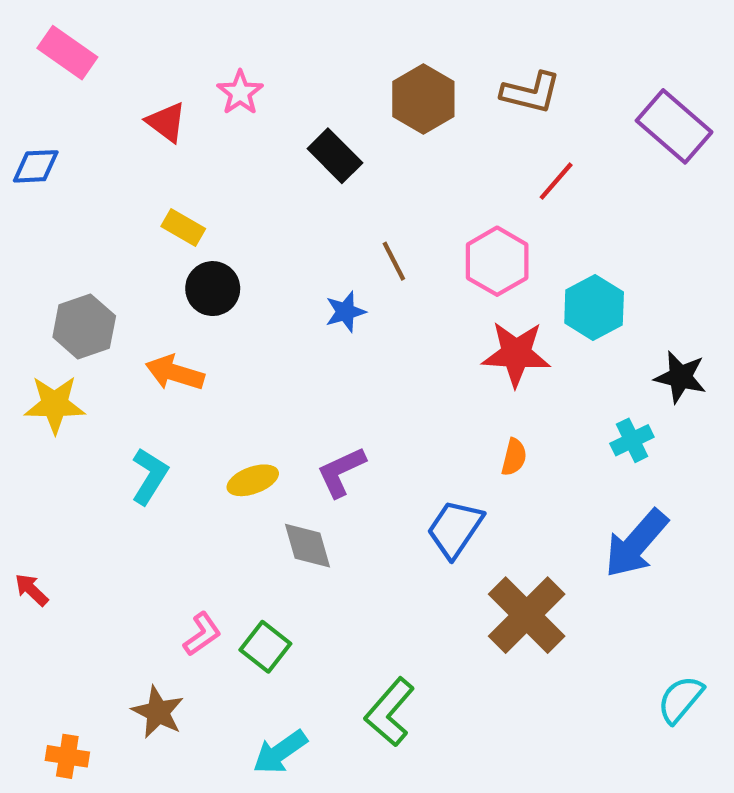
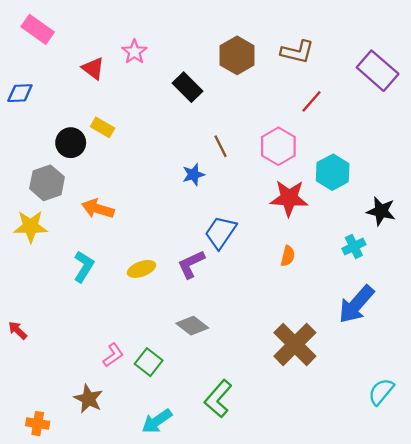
black circle: (213, 289) -> (71, 143), moved
blue trapezoid: (455, 529) -> (221, 232), moved
gray diamond: (308, 546) -> (192, 326), moved, turned -36

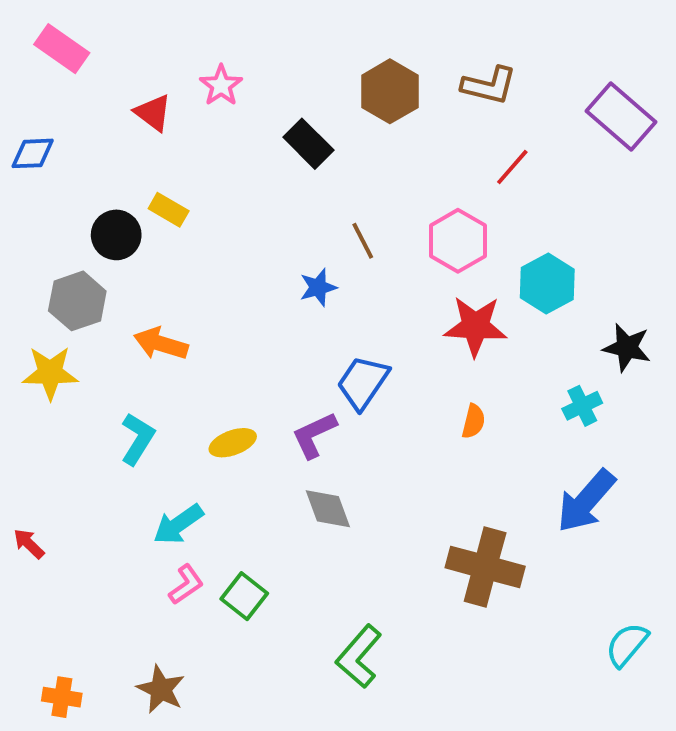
gray diamond: (192, 326) -> (328, 509), moved, turned 32
brown cross: (295, 344) -> (485, 567), turned -30
brown star: (88, 399) -> (161, 689), moved
cyan arrow: (157, 421) -> (178, 524), moved

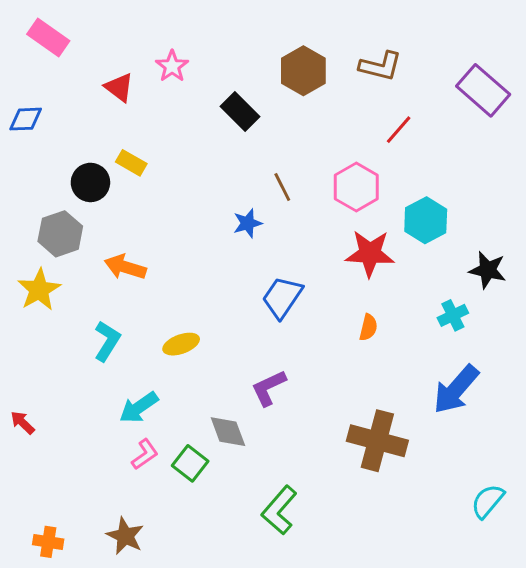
yellow star: (50, 373) -> (39, 290), turned -30
purple L-shape: (314, 435) -> (269, 388), moved
gray diamond: (328, 509) -> (228, 432), moved

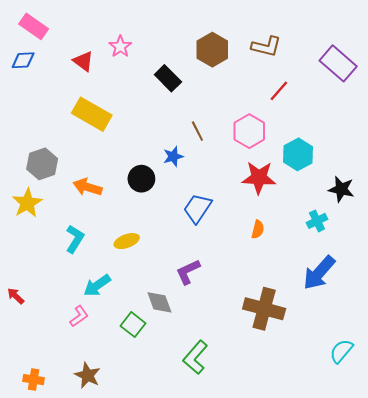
blue diamond: (26, 119) -> (23, 60), moved
yellow rectangle: (131, 163) -> (92, 114), size x1.8
black circle: (90, 182) -> (141, 179), moved
pink L-shape: (145, 454) -> (79, 316), moved

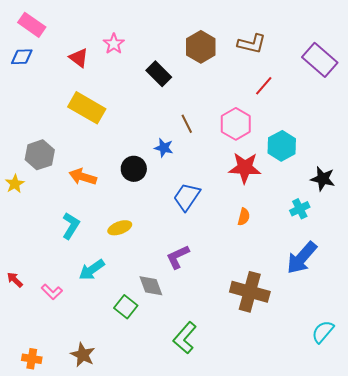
blue star: (173, 156) -> (164, 148), turned 30
yellow star: (27, 203) -> (15, 184), moved, size x0.7
pink L-shape: (79, 316) -> (52, 292), moved, turned 80

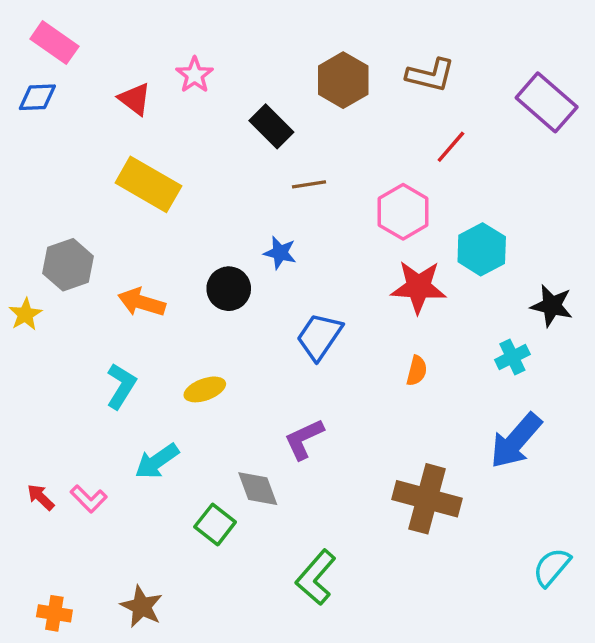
brown line: (187, 124) -> (309, 184), moved, turned -72
red arrow: (15, 280) -> (41, 497), moved

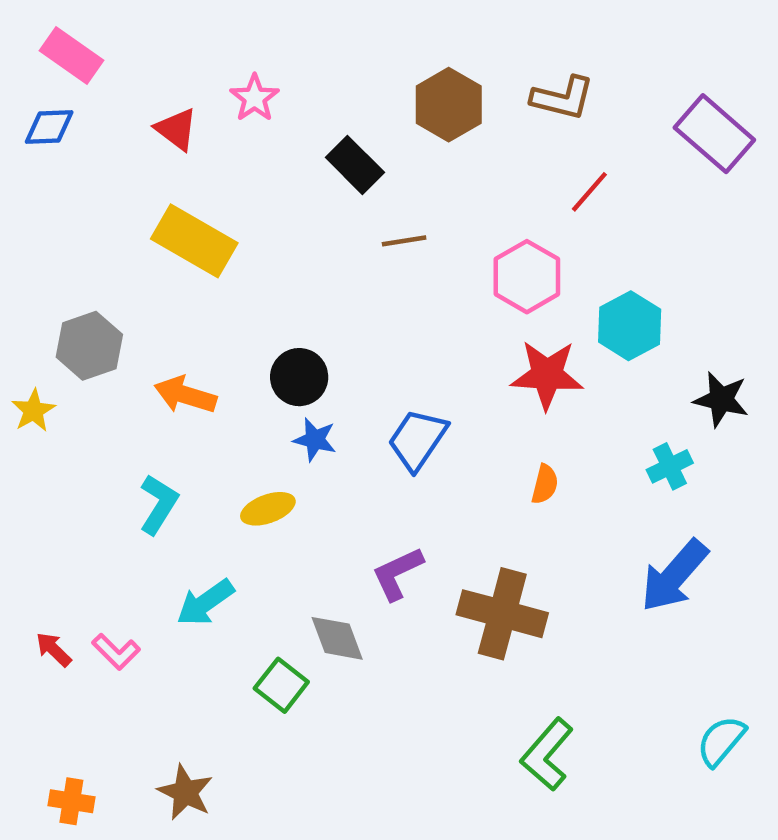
blue star: (280, 253) -> (315, 440), moved
brown cross: (427, 499) -> (502, 614), moved
green L-shape: (316, 577) -> (547, 754), moved

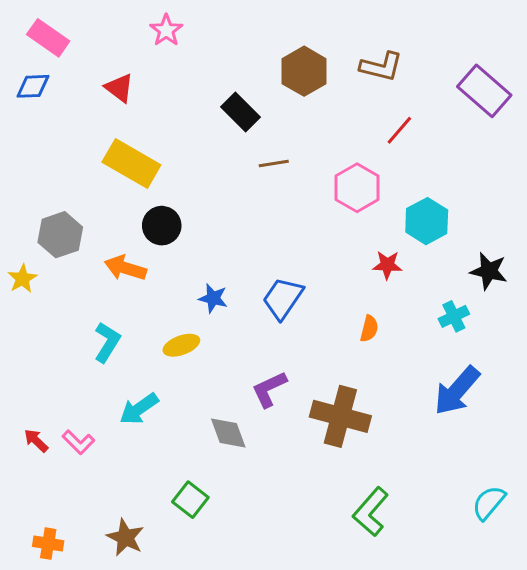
pink star: (255, 98) -> (166, 30), moved
red star: (547, 375) -> (387, 265), moved, size x0.6
black circle: (299, 377) -> (162, 226), moved
green square: (281, 685) -> (190, 500), moved

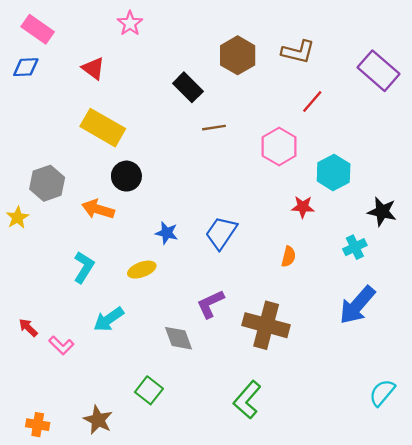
red arrow: (36, 441) -> (28, 328), moved
green L-shape: (371, 512) -> (247, 400), moved

